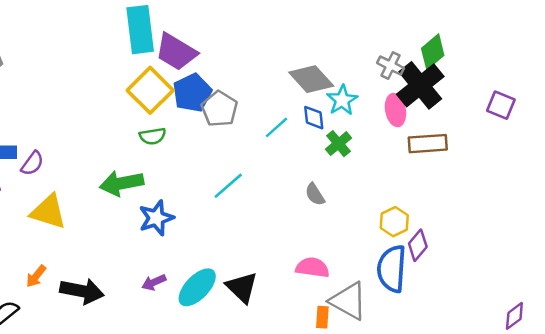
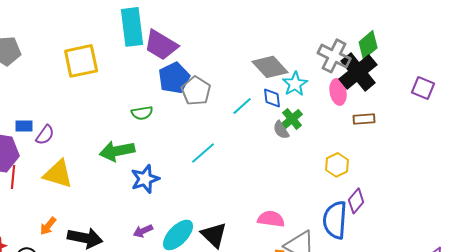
gray cross: (391, 65) -> (334, 56), size x1.5
yellow square: (150, 90) -> (81, 61), moved, turned 33
brown rectangle: (428, 144) -> (364, 119), size x0.7
gray semicircle: (315, 194) -> (281, 130), moved
yellow hexagon: (394, 222) -> (337, 165), moved

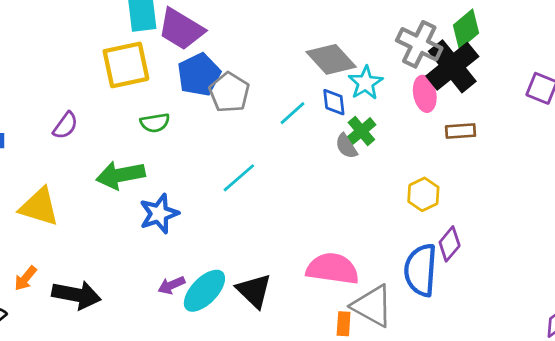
yellow square: (81, 61) -> (126, 65), moved
purple semicircle: (45, 135) -> (65, 126), moved
pink semicircle: (271, 219) -> (332, 269), size x1.4
purple arrow: (143, 231) -> (171, 285), moved

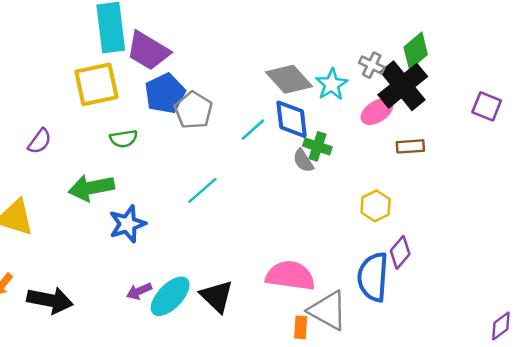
gray cross: (419, 44) -> (372, 65), size x0.6
cyan star: (366, 83) -> (332, 84), moved
pink ellipse: (425, 94) -> (377, 112), turned 68
blue diamond: (334, 102) -> (292, 119), size x1.5
green cross: (361, 131) -> (317, 146), turned -32

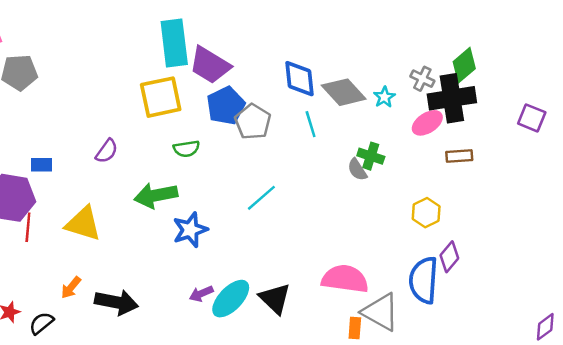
cyan star: (332, 84) -> (384, 97), size x0.7
black cross: (403, 86) -> (452, 98), turned 30
blue diamond: (292, 119) -> (300, 79), moved
cyan line: (253, 130) -> (311, 124), moved, turned -65

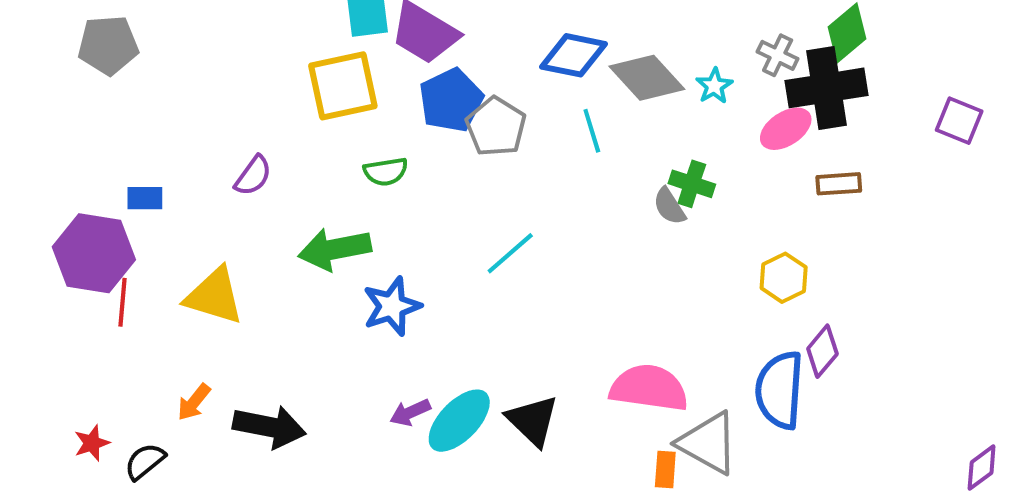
blue diamond: (300, 79) -> (573, 55), turned -72

